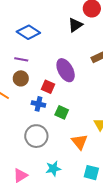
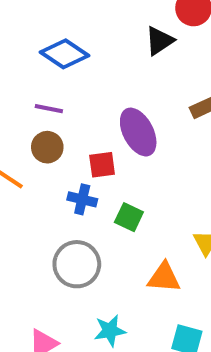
red square: (48, 87) -> (102, 165), turned -32
orange triangle: (80, 142) -> (164, 277), turned -48

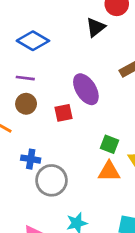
blue cross: (82, 199) -> (31, 159), moved
green square: (129, 217) -> (110, 144), moved
orange triangle: (164, 277) -> (109, 171), moved

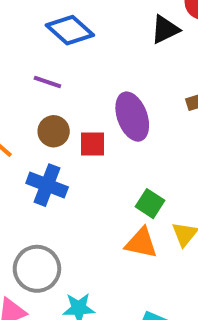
brown circle: (26, 104) -> (54, 131), moved
blue cross: (31, 159) -> (47, 185), moved, size x1.4
gray circle: (51, 180) -> (37, 269), moved

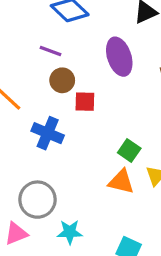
purple ellipse: (132, 117) -> (119, 57), moved
brown circle: (54, 131) -> (62, 80), moved

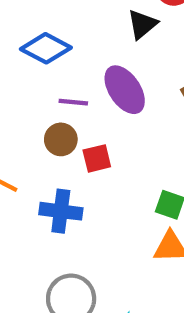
purple line: (50, 51) -> (73, 102), moved

